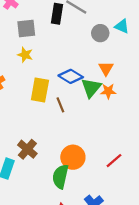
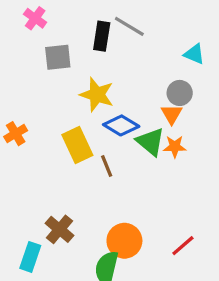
gray circle: (100, 33) -> (180, 93), moved
yellow star: (25, 55) -> (97, 95), moved, size x1.5
green triangle: (91, 88) -> (150, 142), turned -30
yellow rectangle: (40, 90) -> (77, 145), turned -35

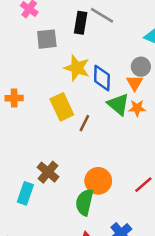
blue diamond: (121, 125) -> (102, 78), moved, turned 60
orange cross: (16, 134) -> (14, 98), turned 30
brown line: (107, 166) -> (84, 123), turned 48

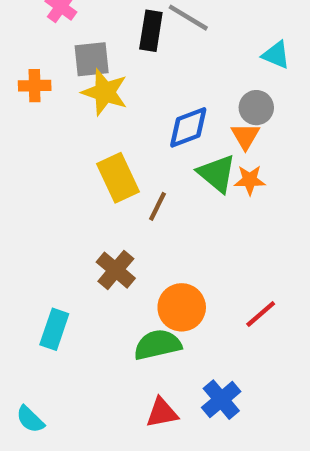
yellow star: (77, 68) -> (105, 92), moved
blue diamond: (102, 78) -> (188, 127), turned 68
orange cross: (14, 98) -> (35, 86), moved
brown cross: (48, 172) -> (116, 270), moved
green semicircle: (84, 202) -> (158, 345), turned 64

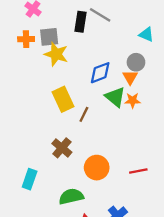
orange cross: (35, 86) -> (26, 39), moved
red line: (261, 314) -> (138, 171), turned 30
green semicircle: (158, 345) -> (71, 196), moved

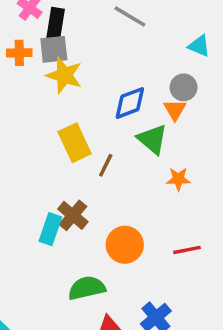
black rectangle: (80, 22) -> (56, 23), moved
orange star: (133, 100) -> (178, 179), moved
cyan rectangle: (30, 179) -> (50, 229), moved

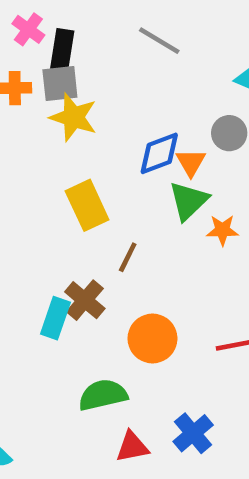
orange triangle: (175, 110) -> (191, 162), moved
green triangle: (152, 139) -> (189, 201), turned 36
brown line: (106, 165) -> (128, 257), moved
orange star: (178, 179) -> (222, 230), moved

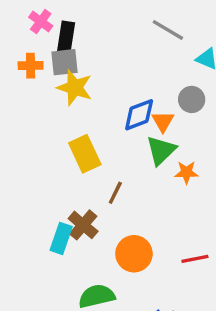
gray line: (159, 41) -> (168, 30), moved

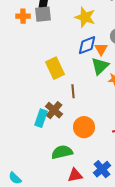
yellow star: (75, 88) -> (85, 17), moved
brown line: (115, 193) -> (73, 91), turned -32

